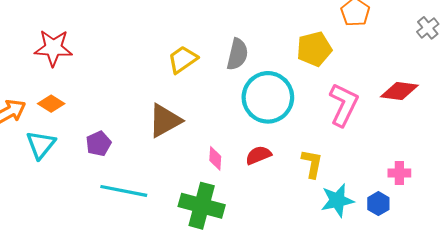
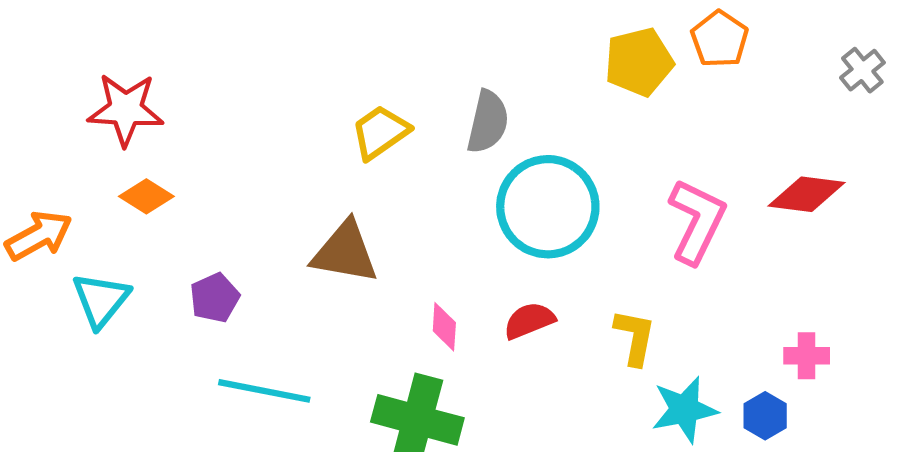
yellow pentagon: (314, 49) -> (639, 62), moved
orange diamond: (51, 104) -> (146, 196), moved
brown triangle: (165, 120) -> (345, 252), turned 39

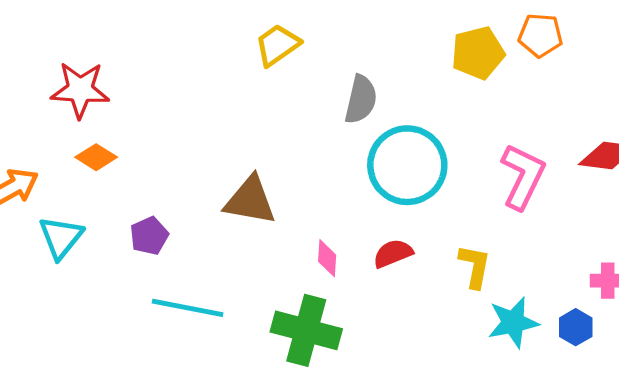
orange pentagon: (720, 39) -> (540, 35), turned -30
yellow trapezoid: (380, 132) -> (277, 45), moved

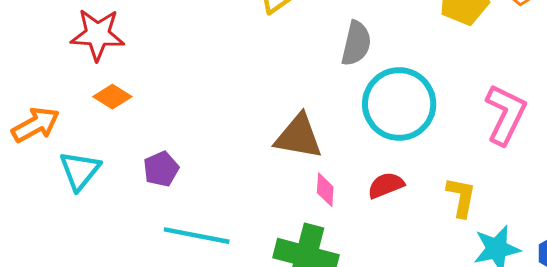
brown triangle: (250, 200) -> (299, 137), moved

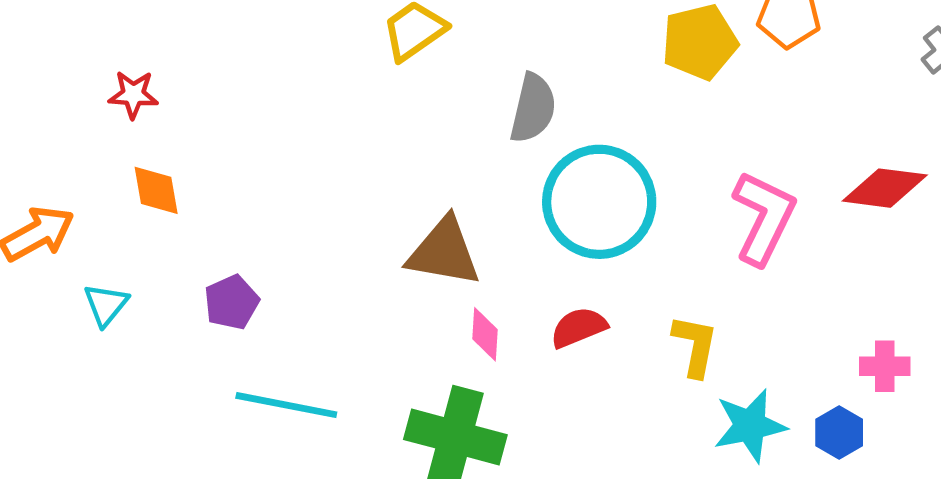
red star: (98, 35) -> (133, 94), size x0.6
orange diamond: (112, 97) -> (156, 190), turned 48
cyan triangle: (80, 171) -> (106, 305), size x0.7

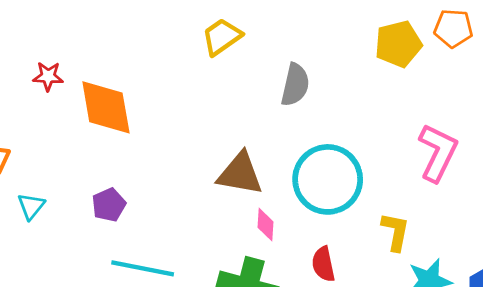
orange diamond: (156, 190) -> (106, 107), moved, size x1.8
cyan circle: (599, 202) -> (328, 179), moved
red semicircle: (579, 327) -> (323, 264), moved, turned -80

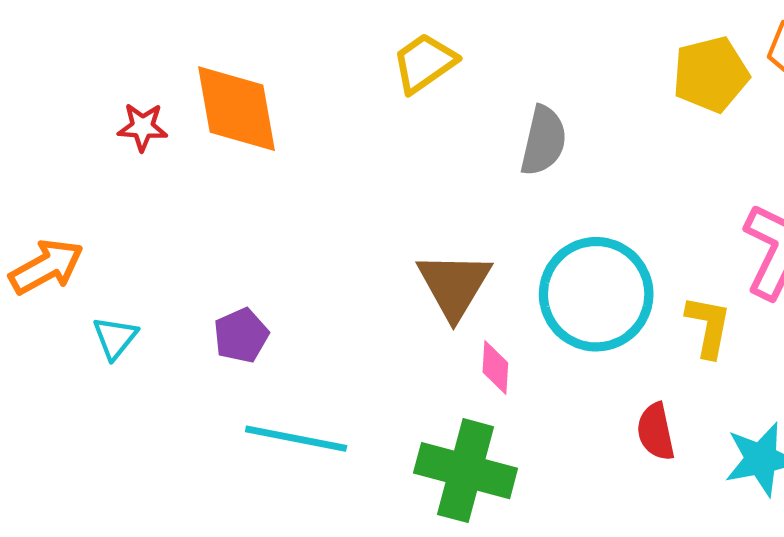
orange diamond: (106, 107) -> (236, 109), moved
brown triangle: (240, 174) -> (454, 285), turned 51
yellow L-shape: (395, 232) -> (708, 326), moved
red semicircle: (323, 264) -> (656, 432), moved

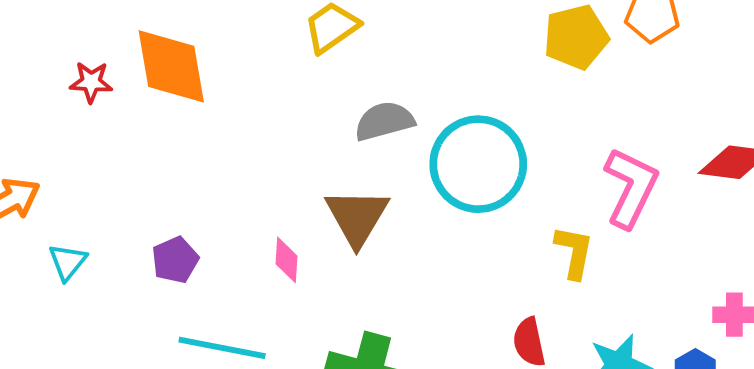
gray semicircle: (543, 141) -> (384, 121), moved, turned -118
cyan circle: (596, 294) -> (478, 164), moved
pink diamond: (495, 368) -> (287, 260), moved

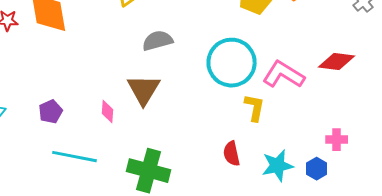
cyan circle: (478, 164) -> (232, 63), moved
pink L-shape: (631, 188) -> (284, 75), turned -84

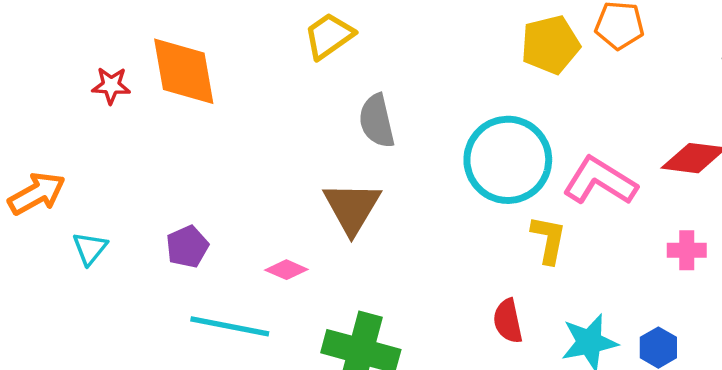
gray semicircle: (158, 41) -> (377, 121), turned -88
pink diamond: (108, 112) -> (286, 270), moved, turned -70
pink cross: (337, 140) -> (687, 250), moved

